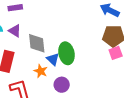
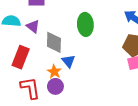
green ellipse: (66, 53) -> (85, 24), moved
purple circle: (62, 85) -> (55, 86), moved

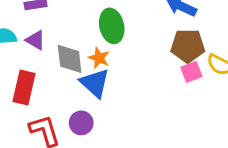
blue triangle: (68, 61) -> (95, 83), size x1.5
orange star: (54, 72) -> (99, 58), moved

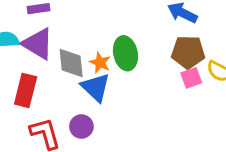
green ellipse: (112, 26) -> (125, 53), moved
purple triangle: (35, 40) -> (38, 44), size x1.6

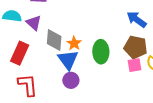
purple triangle: (38, 44) -> (34, 23), size x0.7
green ellipse: (125, 53) -> (101, 52), moved
purple circle: (81, 126) -> (71, 80), moved

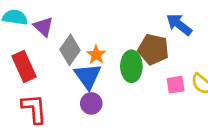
gray diamond: (54, 40) -> (70, 50), turned 30
brown pentagon: (136, 47) -> (153, 49), moved
red rectangle: (20, 53) -> (24, 66), turned -50

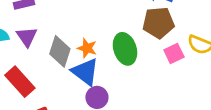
purple triangle: (43, 27) -> (27, 37), turned 30
brown pentagon: (153, 49) -> (158, 23), moved

